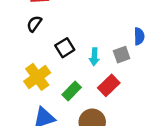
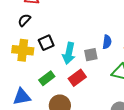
cyan arrow: (94, 57) -> (69, 53), size x1.5
yellow cross: (37, 77) -> (23, 50), moved, turned 35

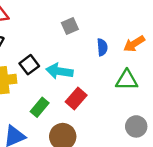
cyan arrow: (69, 53) -> (59, 71), turned 100
gray square: (91, 55) -> (70, 26), moved

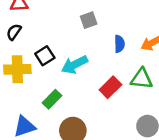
cyan arrow: (59, 71) -> (75, 65), turned -40
red rectangle: (76, 99) -> (110, 87), moved

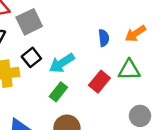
gray square: (89, 20) -> (29, 22), moved, size x1.5
green rectangle: (52, 99) -> (58, 92), moved

